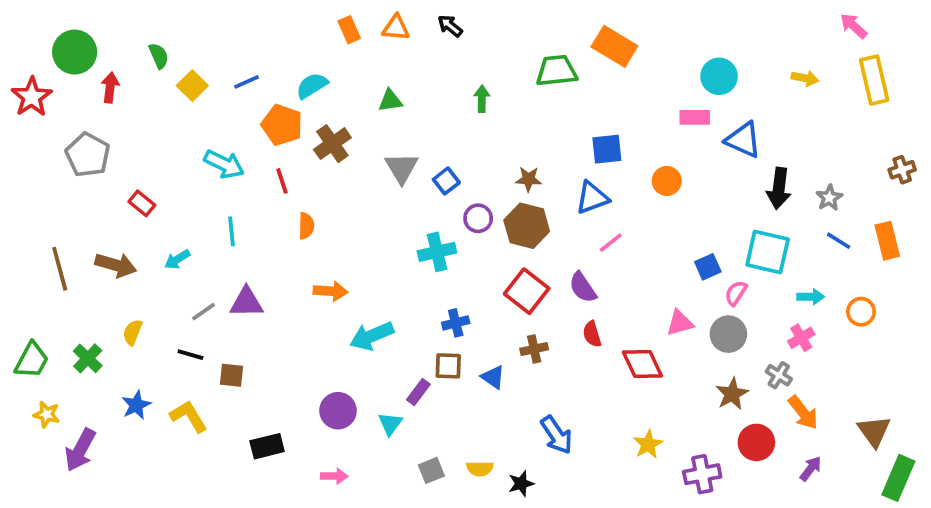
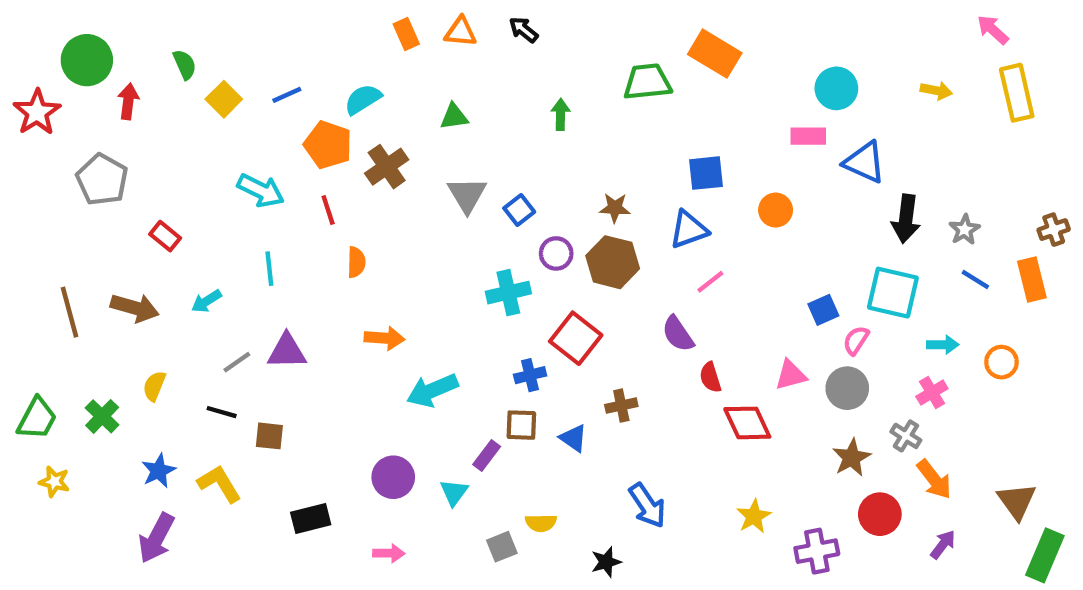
brown cross: (902, 170) -> (1054, 230), moved
red square: (527, 291) -> (576, 338), moved
red semicircle: (592, 334) -> (710, 377), moved
purple arrow: (80, 450) -> (156, 538), moved
yellow semicircle: (480, 469) -> (541, 523), moved

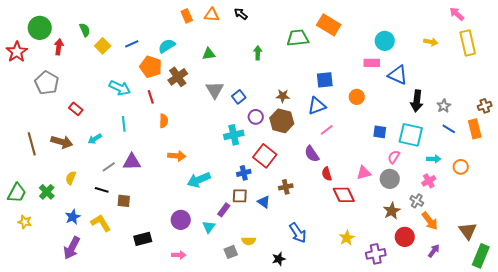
blue square: (823, 310) -> (380, 132), moved, turned 32

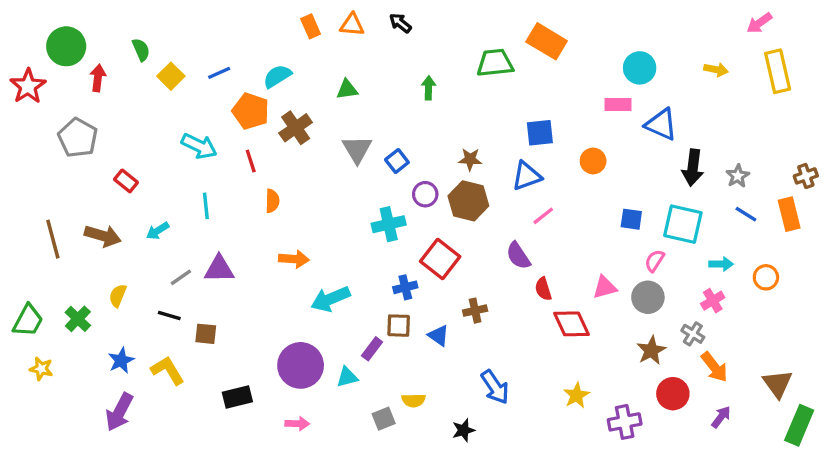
pink arrow: (457, 14) -> (759, 23), turned -77
purple circle: (181, 220) -> (301, 365), size x1.4
cyan triangle: (209, 227) -> (347, 377), turned 40

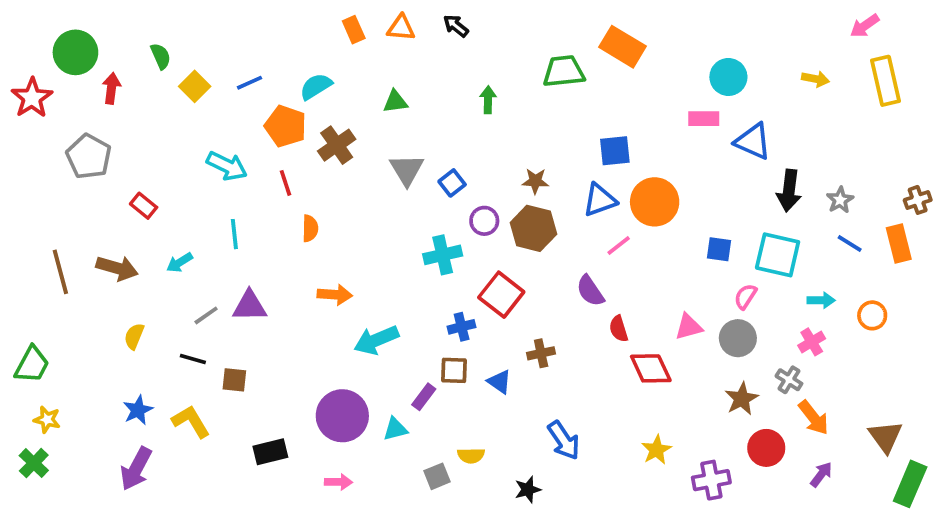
orange circle: (593, 161) -> (655, 202), moved, size x1.6
green cross: (78, 319) -> (34, 463), moved

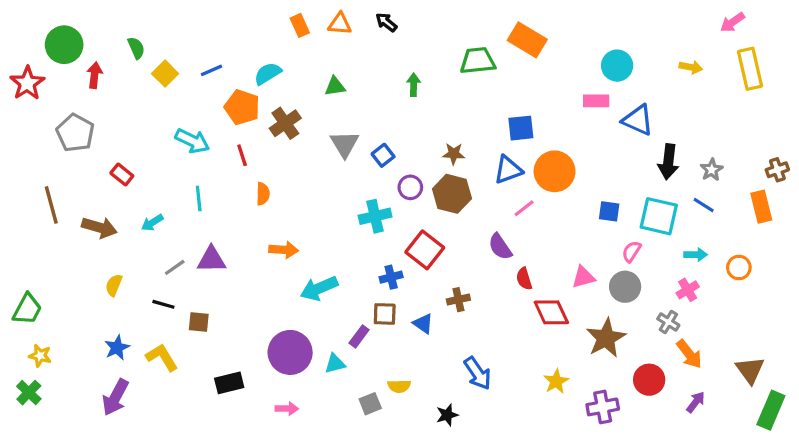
blue line: (850, 244) -> (704, 205), moved
brown line: (60, 272) -> (51, 205), moved
brown star: (742, 399) -> (606, 338), moved, size x1.4

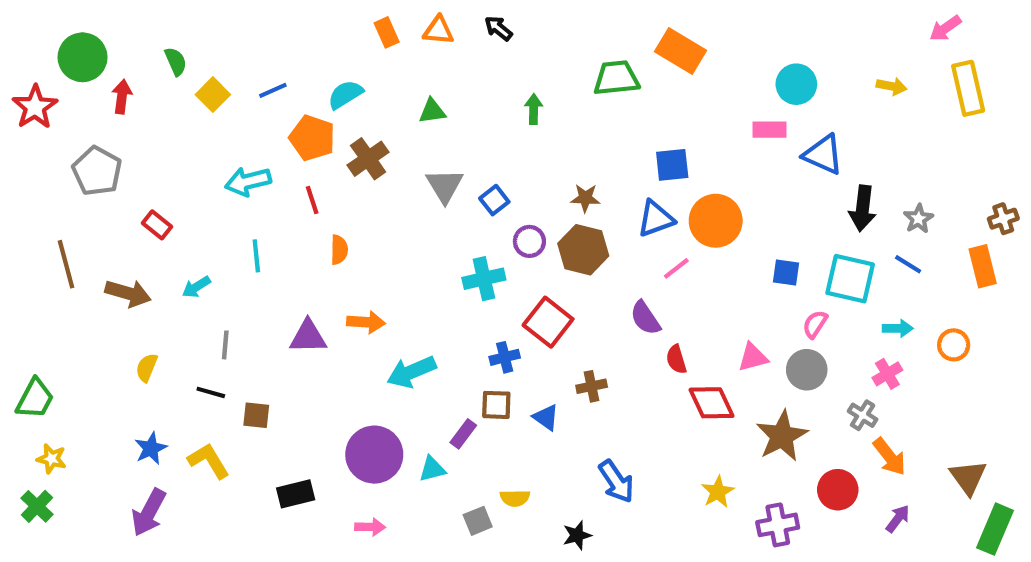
cyan arrow: (192, 141) -> (248, 181), turned 140
purple triangle: (212, 259) -> (308, 337), moved
gray line: (175, 267) -> (225, 345), turned -50

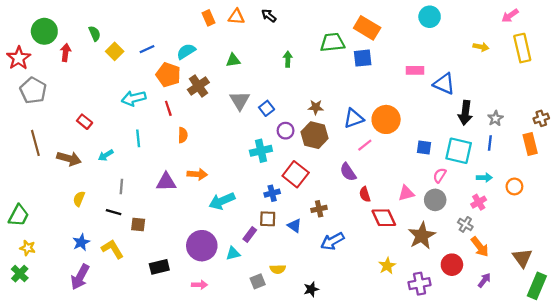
cyan circle: (796, 84) -> (430, 17), moved
blue square: (672, 165) -> (363, 58), moved
gray pentagon: (97, 171) -> (33, 90), moved
blue line: (908, 264) -> (490, 143), turned 64
blue arrow: (616, 481) -> (332, 241), moved, turned 95

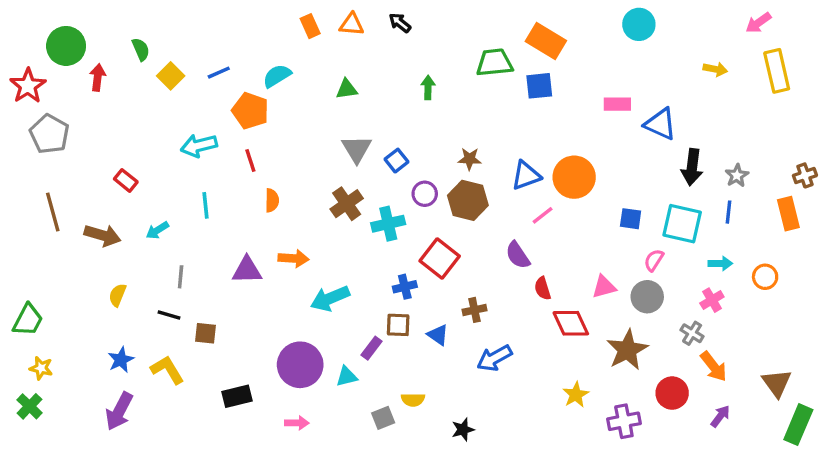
brown cross: (198, 86) -> (347, 204), moved

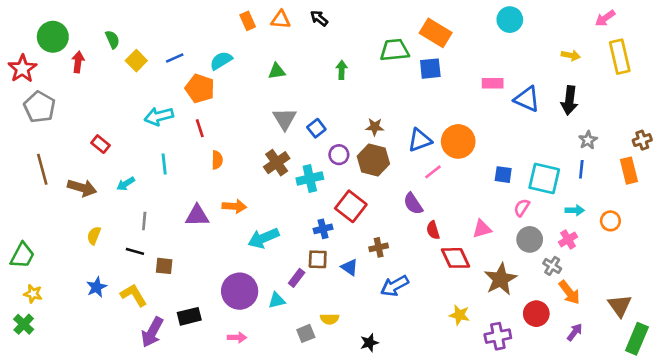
black arrow: (692, 167) -> (569, 100), moved
gray circle: (647, 297) -> (530, 239), moved
yellow star: (576, 395) -> (459, 315), turned -30
purple arrow: (119, 411) -> (152, 332), moved

